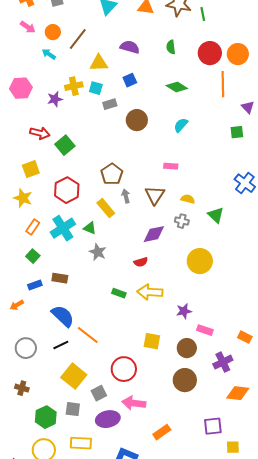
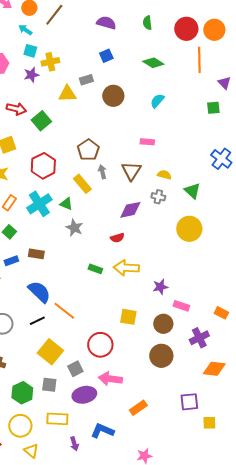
yellow triangle: (99, 63) -> (67, 94), moved
cyan square: (96, 88) -> (30, 51), moved
yellow circle: (200, 261) -> (189, 229), moved

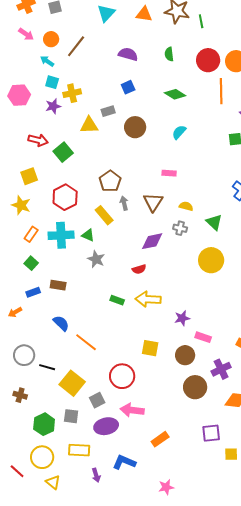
cyan cross: (39, 204) -> (61, 235), turned 30
blue semicircle: (39, 292) -> (61, 323), size x0.7
black line: (37, 321) -> (47, 367), moved, turned 42
brown circle: (161, 356) -> (195, 387), moved

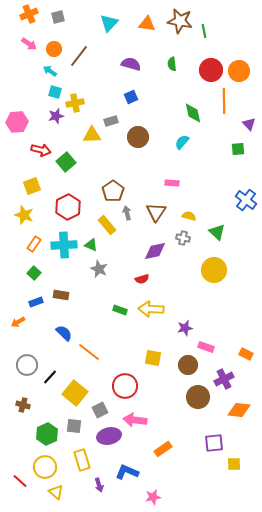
green diamond: (175, 94) -> (193, 113), moved, turned 45
pink hexagon: (19, 95) -> (17, 122), moved
black line: (47, 367) -> (50, 377), turned -63
yellow rectangle: (79, 450) -> (82, 460), turned 70
pink star: (166, 487) -> (153, 497), moved

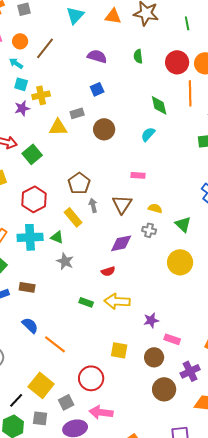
green line: (204, 31) -> (187, 23), moved
black line: (50, 377) -> (16, 400), moved

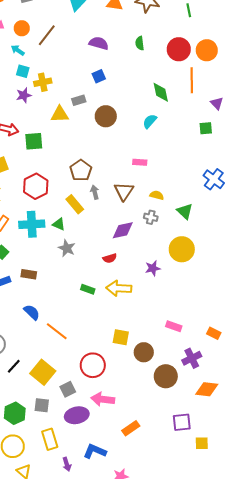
green square: (32, 154) -> (34, 141), turned 36
purple star: (151, 320) -> (153, 268), moved
brown circle: (154, 357) -> (144, 352), moved
black line: (16, 400) -> (14, 366), moved

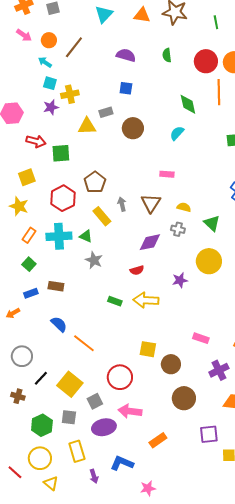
blue square: (99, 76) -> (126, 88), turned 32
brown pentagon: (81, 170) -> (95, 182), moved
brown circle: (166, 376) -> (184, 398), moved

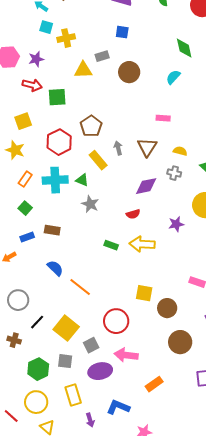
purple star: (51, 107) -> (36, 59), moved

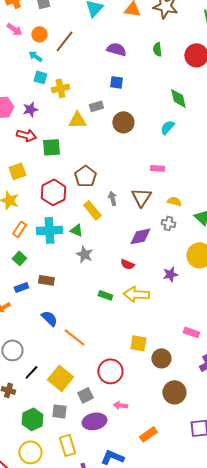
red semicircle: (133, 214) -> (127, 264), turned 40
pink arrow: (126, 355) -> (120, 405), size x0.6

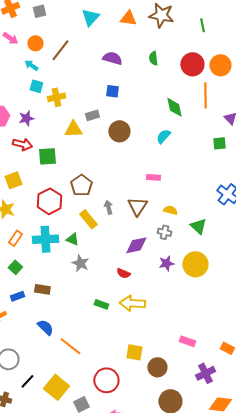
purple star: (170, 274) -> (166, 263), moved

